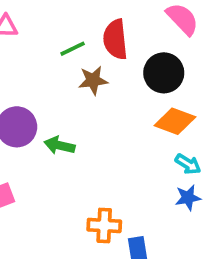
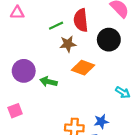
orange diamond: (175, 121) -> (83, 68), moved
blue star: (188, 198) -> (101, 122), moved

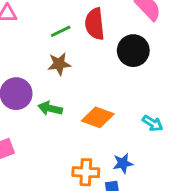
brown star: (68, 44) -> (59, 64), moved
orange diamond: (83, 68) -> (98, 117), moved

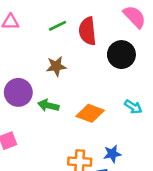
green line: (61, 31) -> (57, 26), moved
cyan arrow: (153, 123) -> (133, 107), moved

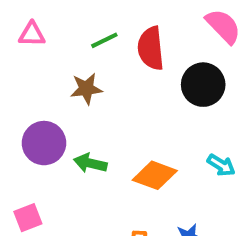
brown star: (56, 66) -> (86, 89), moved

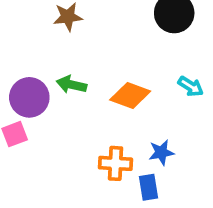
purple circle: (44, 143) -> (29, 97), moved

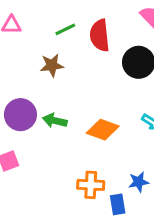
purple circle: (29, 97) -> (20, 115), moved
blue star: (161, 152) -> (139, 182), moved

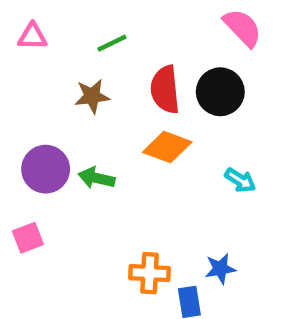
red semicircle: (100, 35) -> (165, 90), moved
orange diamond: (103, 130) -> (167, 147), moved

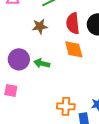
orange diamond: (167, 147) -> (74, 49), turned 55
pink square: (28, 238) -> (11, 90), turned 32

